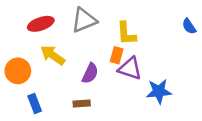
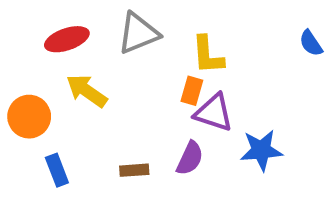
purple semicircle: (90, 73) -> (190, 158), moved

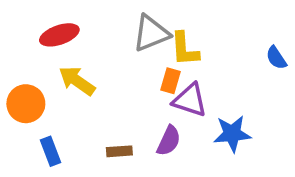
gray triangle: (138, 33) -> (151, 33), moved
blue semicircle: (311, 43) -> (276, 58), moved

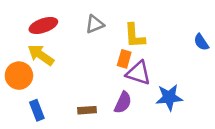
gray triangle: (151, 33) -> (95, 24), moved, size x0.7
yellow arrow: (77, 81) -> (41, 55), moved

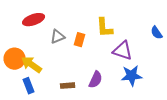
gray triangle: (95, 24) -> (58, 37), moved
yellow arrow: (41, 55) -> (32, 65), moved
orange rectangle: (124, 59) -> (80, 40), moved
purple triangle: (138, 73) -> (123, 51), moved

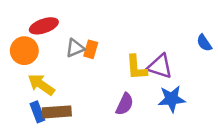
yellow L-shape: (105, 28) -> (136, 68), moved
orange rectangle: (80, 40) -> (91, 49), moved
orange circle: (15, 59) -> (24, 51), moved
brown rectangle: (68, 86) -> (57, 112), moved, size x1.5

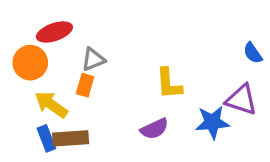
orange rectangle: (91, 49) -> (85, 85), moved
purple triangle: (160, 66) -> (241, 100), moved
purple semicircle: (125, 104) -> (154, 129), turned 40

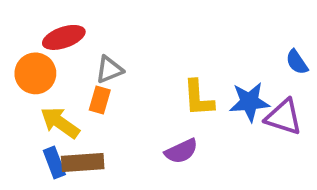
blue star: (212, 122) -> (249, 102), moved

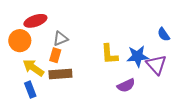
purple triangle: (284, 117) -> (156, 65), turned 30
purple semicircle: (181, 151) -> (126, 85), moved
brown rectangle: (83, 162) -> (60, 74), moved

